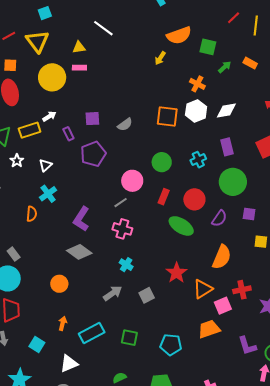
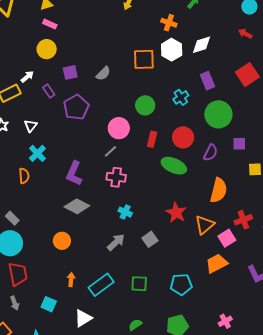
pink rectangle: (79, 68) -> (50, 24), turned 32
yellow circle: (52, 77) -> (47, 49), moved, size x0.7

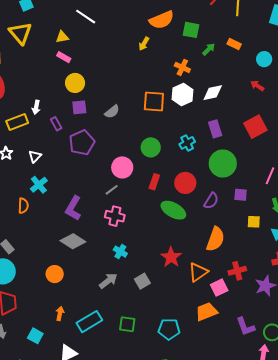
yellow circle: (47, 49) -> (75, 83), moved
white arrow: (27, 77) -> (36, 107), turned 136

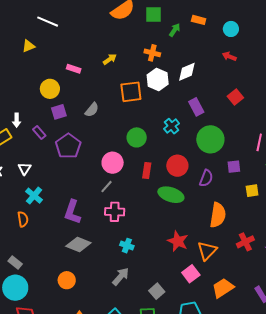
yellow arrow: (144, 44) -> (110, 59), moved, turned -144
pink rectangle: (64, 57) -> (74, 69), moved
red square: (255, 127) -> (235, 97), size x0.7
gray square: (142, 281) -> (157, 291), moved
pink square: (219, 288) -> (191, 274), moved

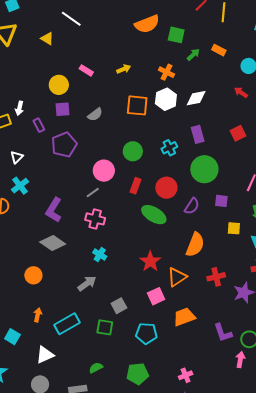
yellow triangle: (28, 46) -> (47, 39), turned 40

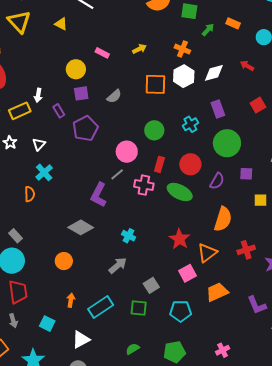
red arrow: (241, 92) -> (247, 66), moved
purple L-shape: (54, 210) -> (99, 195), moved
pink cross: (95, 219) -> (144, 185), moved

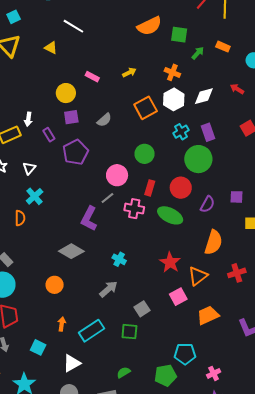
orange square: (155, 84) -> (146, 108), turned -30
cyan cross: (190, 124) -> (181, 132), moved
green circle: (227, 143) -> (198, 159), moved
cyan pentagon: (181, 311) -> (185, 354), moved

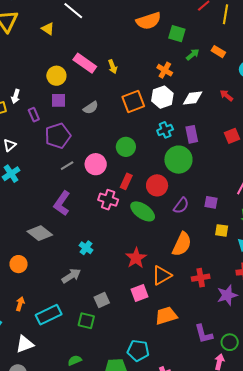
yellow arrow: (129, 72) -> (113, 67), moved, turned 88
pink rectangle: (92, 77) -> (85, 63), size x1.6
gray line: (107, 198) -> (67, 166), moved

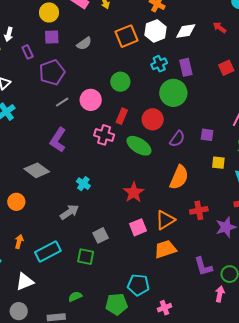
orange triangle: (162, 275) -> (165, 220), moved

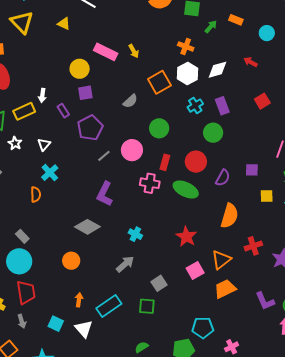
gray semicircle: (84, 43) -> (130, 101), moved
green circle: (173, 93) -> (213, 133), size x0.7
white triangle: (25, 282) -> (84, 329), moved, turned -42

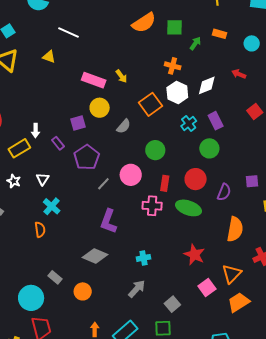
yellow circle: (80, 69) -> (100, 108), moved
cyan cross: (135, 234) -> (143, 258), turned -32
gray rectangle: (22, 236) -> (55, 277), moved

